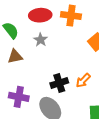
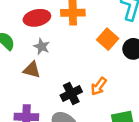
brown triangle: (15, 56) -> (32, 70), moved, turned 35

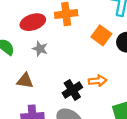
brown triangle: (32, 70) -> (25, 81), moved
orange arrow: (99, 86) -> (97, 81), turned -126

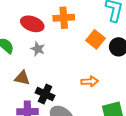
red ellipse: (33, 22) -> (32, 24), turned 35
black cross: (72, 90) -> (45, 94), moved, turned -36

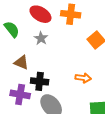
black cross: (45, 94) -> (40, 81), turned -30

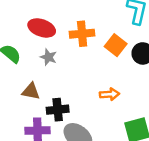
orange cross: (71, 14) -> (82, 34), moved

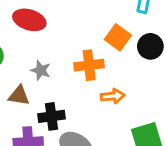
orange cross: (82, 34) -> (89, 65), moved
gray star: (48, 57) -> (41, 70), moved

